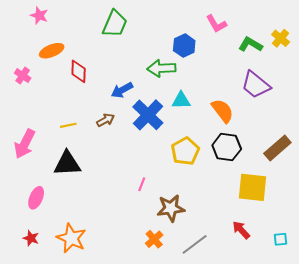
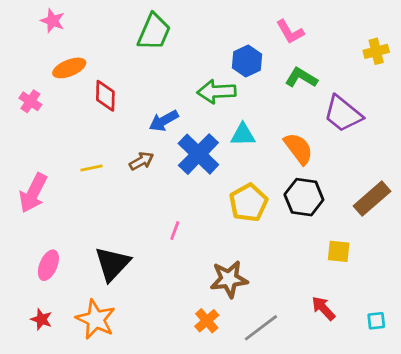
yellow cross: (281, 38) -> (376, 51), turned 36
green L-shape: (250, 44) -> (301, 78), moved
black triangle: (67, 164) -> (112, 264), moved, turned -44
pink line: (142, 184) -> (175, 230), moved
yellow square: (253, 187) -> (339, 251), size x0.6

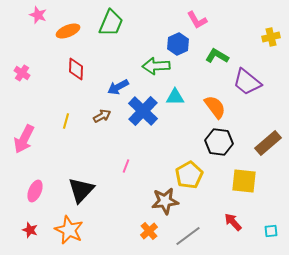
pink L-shape: (290, 32) -> (197, 20), moved
orange ellipse: (69, 68) -> (68, 31), moved
yellow line: (91, 168) -> (66, 121), turned -63
yellow pentagon: (248, 203) -> (189, 175), moved
yellow square: (339, 251) -> (244, 181), size x1.5

